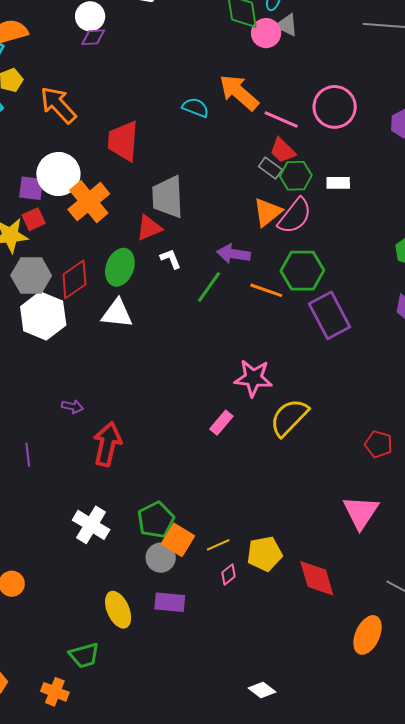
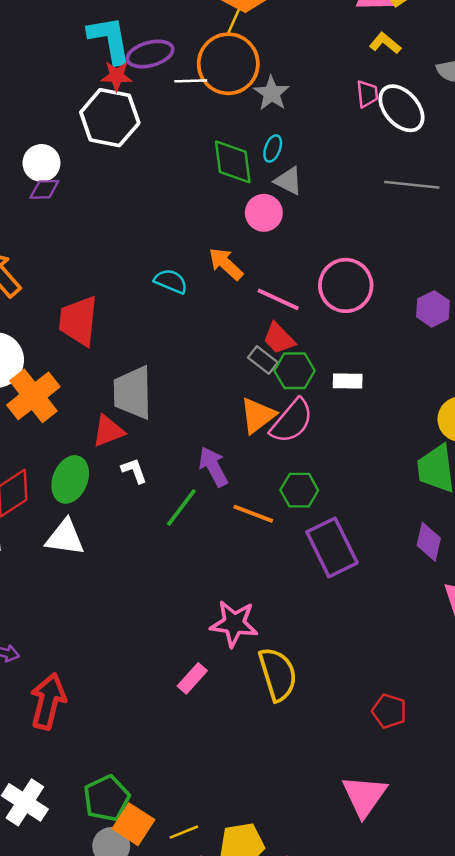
pink circle: (266, 33) -> (264, 213), moved
orange arrow: (239, 92) -> (226, 264), size x0.7
purple arrow: (233, 254) -> (213, 467), turned 52
green hexagon: (302, 271) -> (299, 490), size x0.7
yellow semicircle: (289, 417) -> (278, 674), turned 117

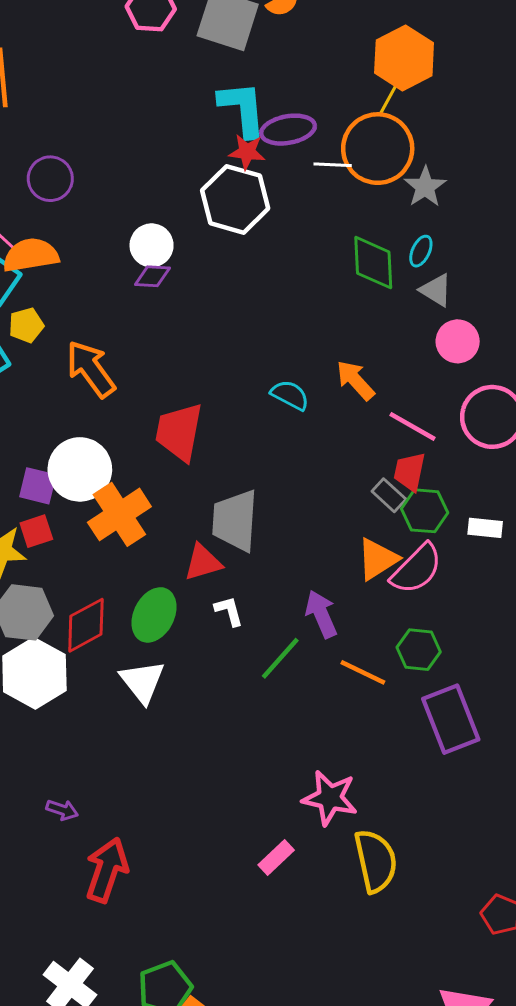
pink circle: (264, 213) -> (458, 341), moved
red trapezoid: (279, 338) -> (410, 472), turned 51
white triangle: (65, 537) -> (142, 682), turned 39

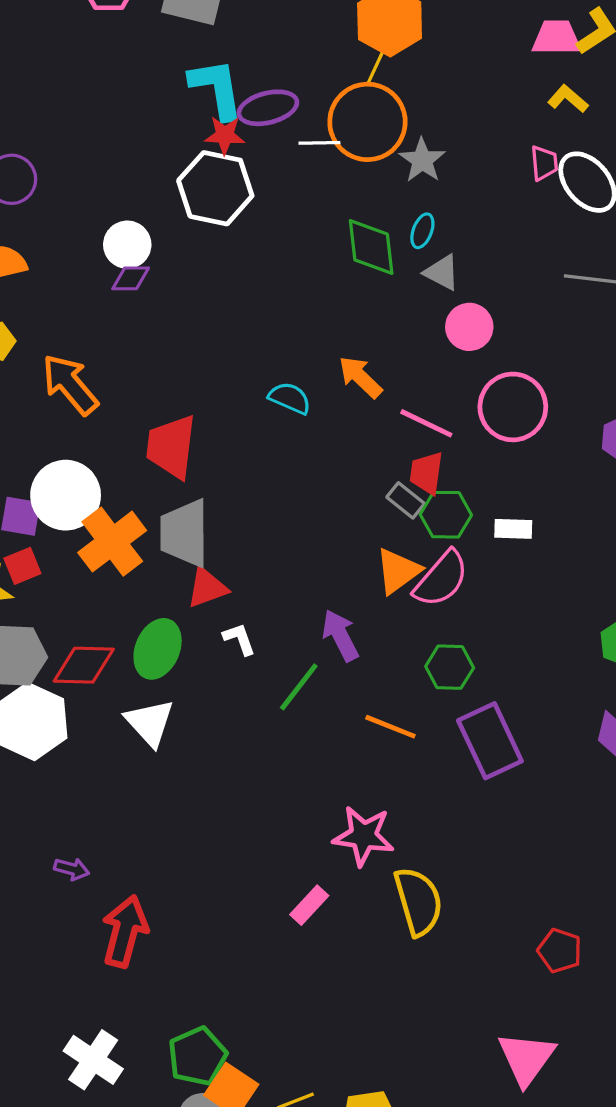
gray trapezoid: (235, 520) -> (184, 533), moved
red diamond: (86, 625) -> (84, 665), turned 34
orange line: (363, 672) -> (390, 727), moved

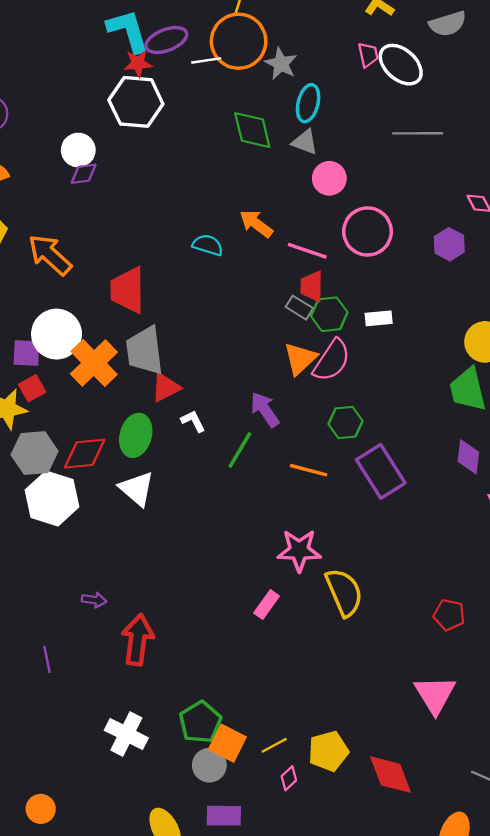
cyan ellipse: (422, 231) -> (308, 103), moved, size x1.5

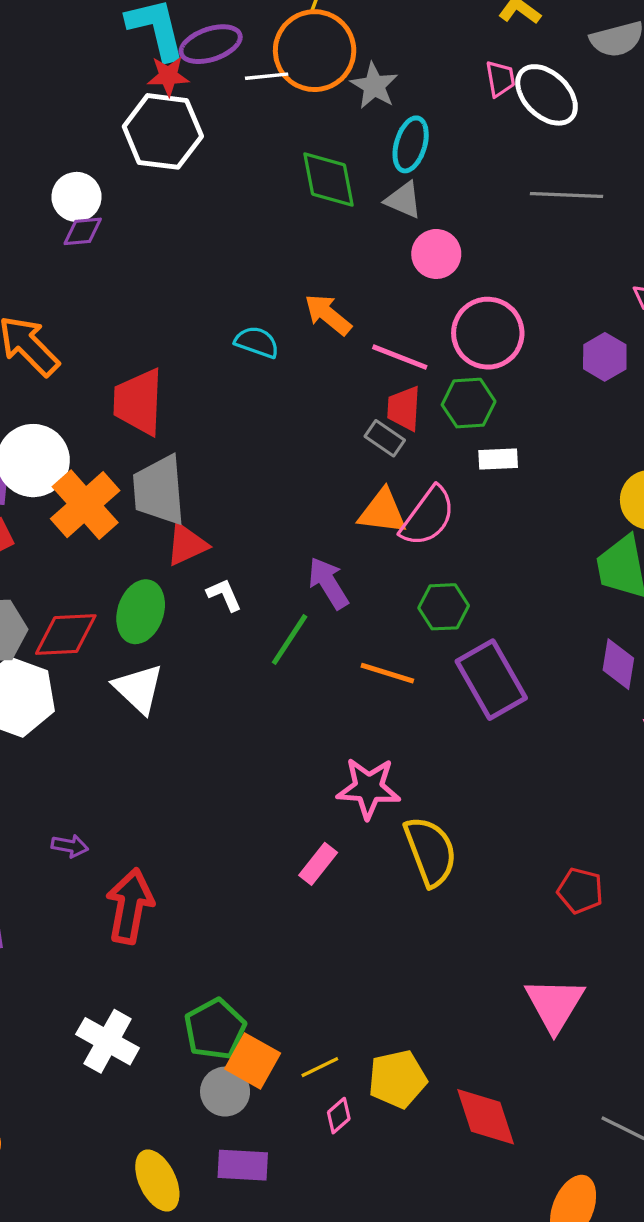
green hexagon: (329, 314) -> (469, 403), moved
orange triangle: (300, 359) -> (382, 512), turned 48

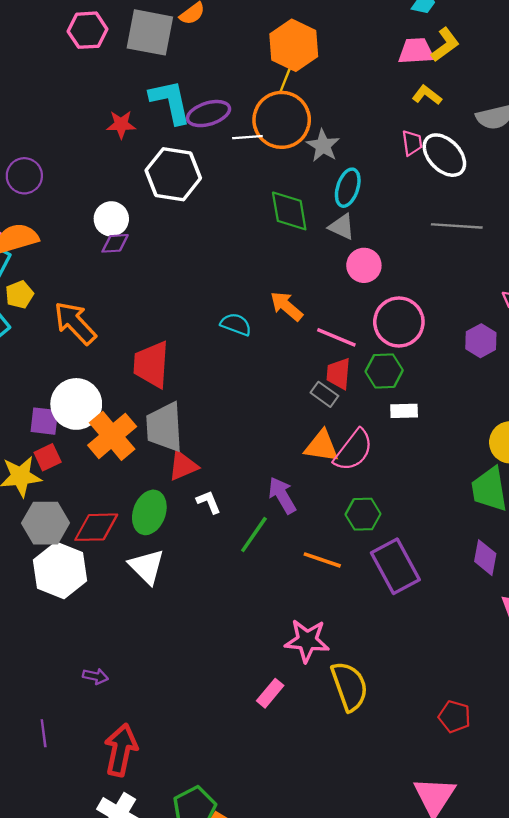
red star: (168, 76) -> (121, 124), moved
red arrow: (130, 906) -> (121, 750), moved

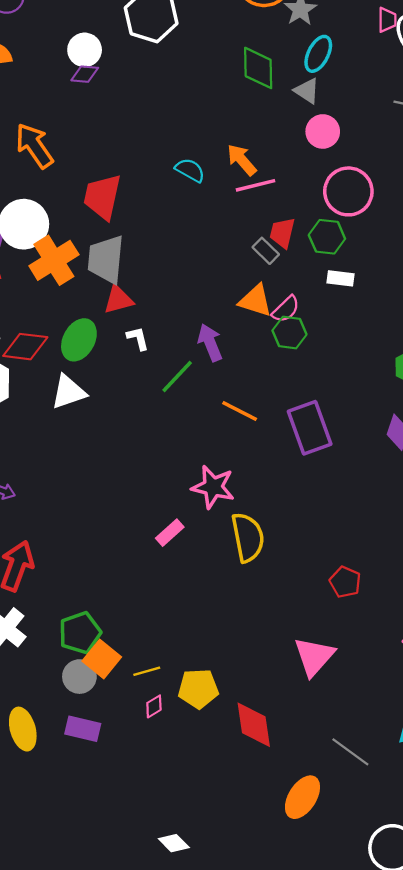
pink line: (336, 337) -> (256, 185), moved, turned -45
pink semicircle: (353, 450) -> (286, 309), size x0.7
green hexagon: (363, 514) -> (289, 333), moved
white triangle: (147, 567) -> (68, 392), turned 48

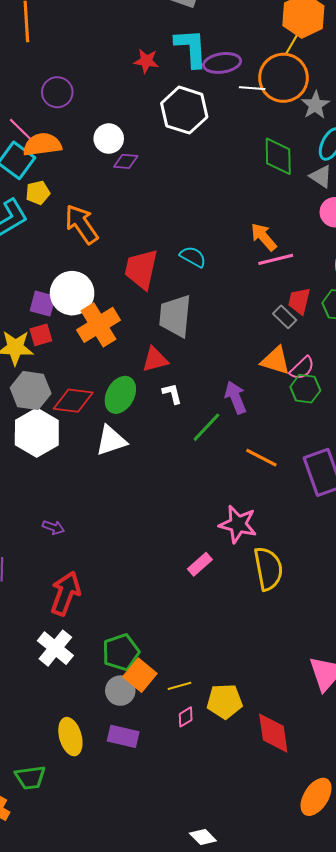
white circle: (85, 50) -> (109, 139), moved
cyan semicircle: (190, 170) -> (193, 257), moved
gray trapezoid: (106, 259) -> (175, 316), moved

